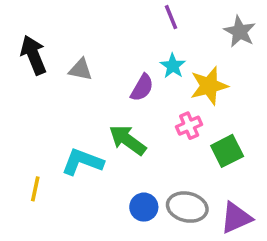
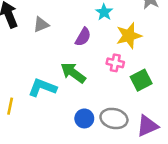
cyan star: (173, 66) -> (104, 12), moved
gray triangle: (81, 70) -> (41, 25), turned -35
pink cross: (189, 126) -> (115, 63), turned 35

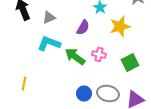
pink cross: (115, 63) -> (99, 54), moved
cyan L-shape: (42, 88) -> (49, 43), moved

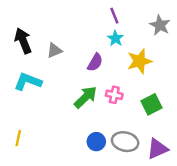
cyan L-shape: (49, 43) -> (28, 82), moved
green arrow: (75, 56) -> (85, 97), turned 100
yellow line: (24, 83) -> (18, 138), moved

